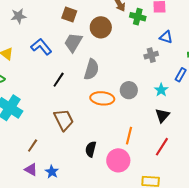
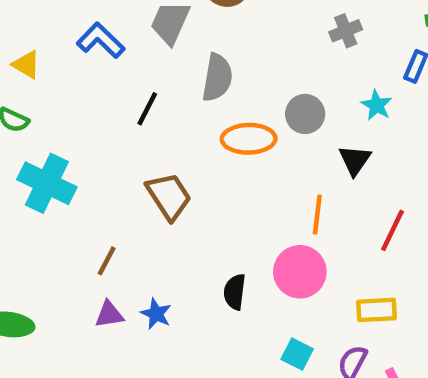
black triangle: (162, 115) -> (355, 160), moved
black semicircle: (91, 149) -> (235, 292), moved
purple triangle: (31, 170) -> (109, 314), turned -32

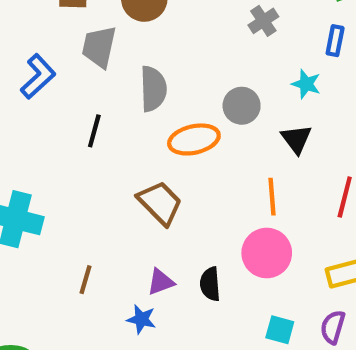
blue L-shape: (101, 40) -> (38, 76), turned 105
brown trapezoid: (169, 196) -> (160, 203), moved
purple triangle: (109, 314) -> (161, 282), moved

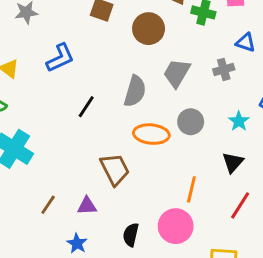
gray trapezoid: (99, 47) -> (177, 73), moved
black triangle: (296, 139) -> (233, 162), moved
purple triangle: (161, 282) -> (87, 206), moved

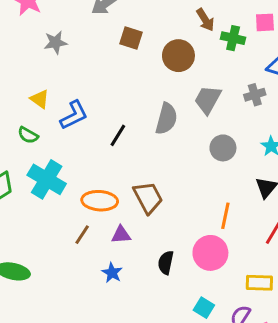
blue L-shape: (60, 58) -> (74, 115), moved
orange ellipse: (151, 134) -> (100, 201), moved

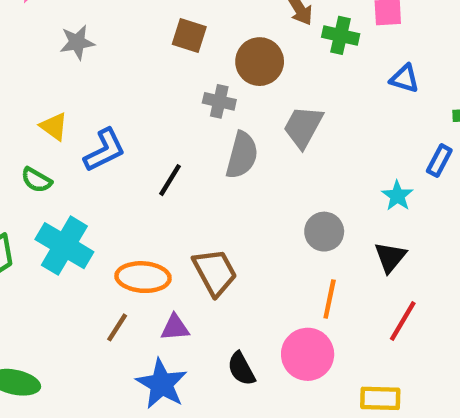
gray cross: (255, 95) -> (219, 101), moved, turned 30
gray circle: (223, 148) -> (324, 232), moved
black semicircle: (166, 263) -> (241, 369), turned -40
blue star: (112, 273) -> (162, 384), size x1.6

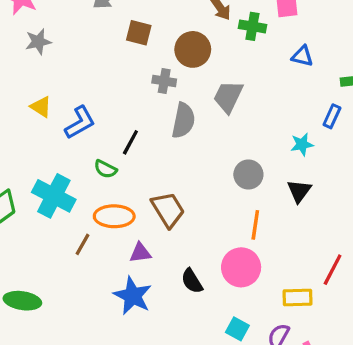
gray star: (77, 42) -> (38, 42), moved
green semicircle: (36, 180) -> (105, 169), moved
cyan star: (397, 196) -> (302, 144), turned 30
red line: (403, 321) -> (333, 270), moved
brown line: (117, 327) -> (83, 244), moved

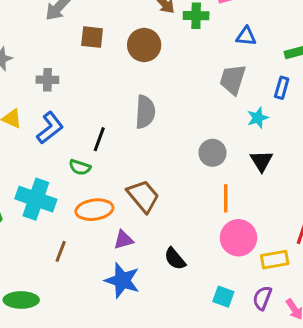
gray cross: (164, 81) -> (47, 80), moved
gray trapezoid: (228, 97) -> (233, 79), moved
brown line: (83, 244) -> (61, 251), moved
pink circle: (241, 267) -> (238, 238), moved

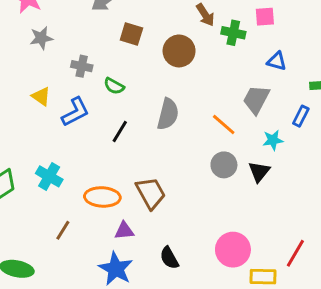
black triangle: (261, 161) -> (259, 172), moved
green semicircle: (80, 167) -> (114, 86), moved
orange line: (226, 198) -> (224, 124), moved, turned -60
cyan cross: (36, 199) -> (49, 176), size x0.7

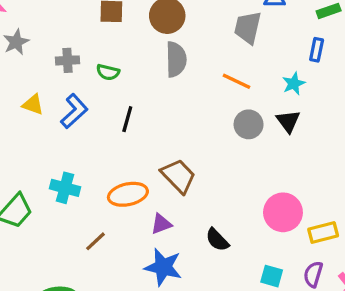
gray trapezoid: (256, 99) -> (248, 28), moved
gray semicircle: (168, 114) -> (176, 59), moved
brown line: (63, 230) -> (96, 241), turned 30

